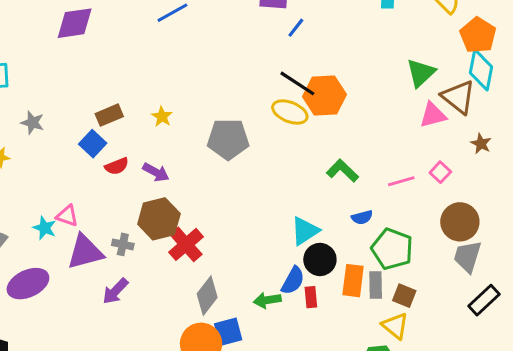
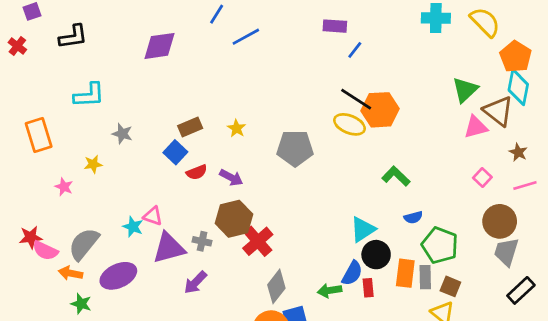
pink line: (401, 181) -> (525, 185), moved

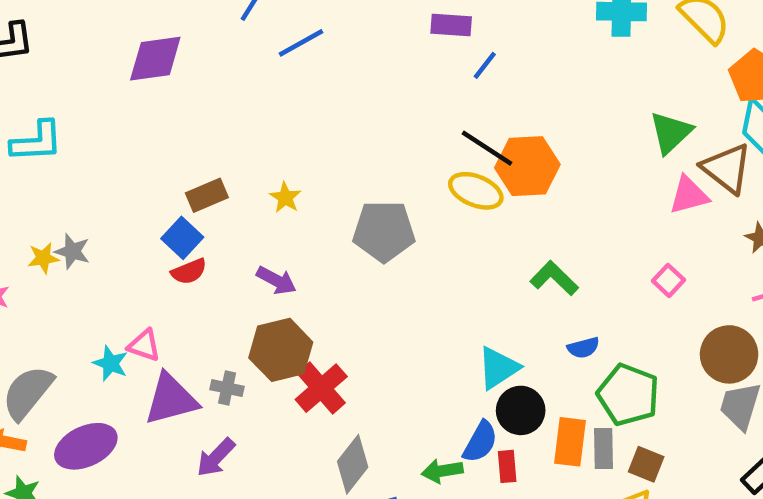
gray star: (122, 134) -> (72, 251), moved
red semicircle: (197, 172) -> (189, 271), moved
pink square: (482, 178) -> (669, 280), moved

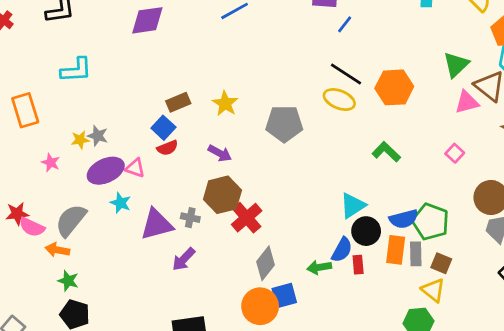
orange hexagon: (527, 166) -> (394, 87), moved
yellow star: (285, 198) -> (225, 104), size x1.4
pink triangle: (144, 345) -> (135, 168), moved
blue semicircle: (583, 348) -> (404, 219), moved, size x1.5
purple ellipse: (86, 446) -> (106, 171), moved

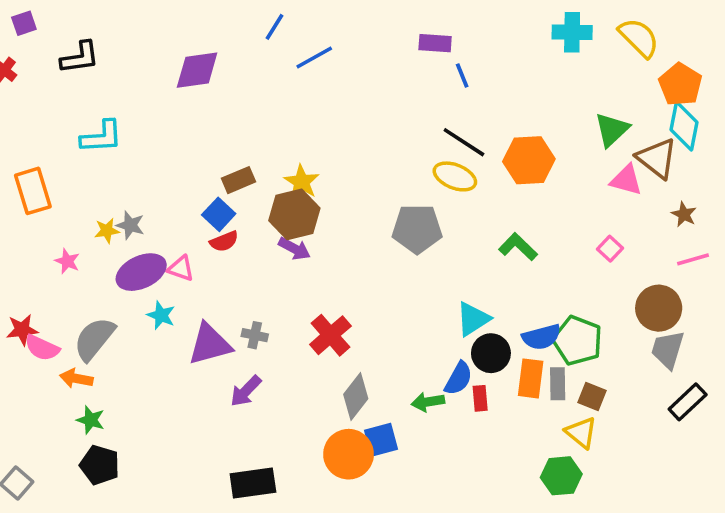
blue line: (345, 24) -> (462, 76), turned -60
pink triangle: (467, 102) -> (626, 180), turned 30
gray pentagon: (284, 124) -> (417, 229), moved
brown hexagon: (222, 195) -> (294, 214), moved

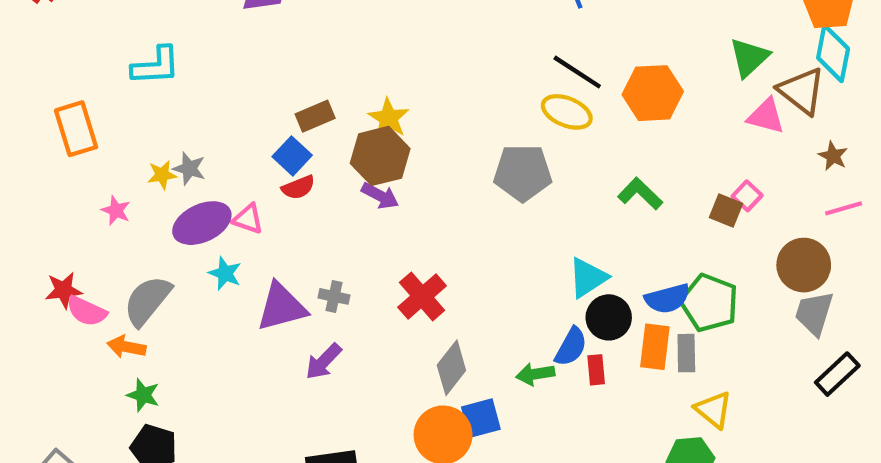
brown square: (592, 396) -> (726, 210), moved

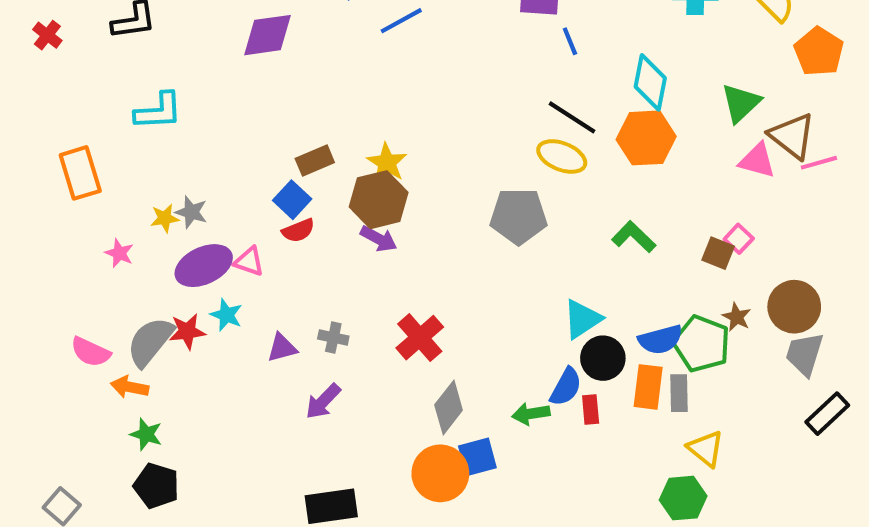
cyan diamond: (833, 53) -> (650, 82), moved
brown star: (833, 156) -> (737, 317), moved
pink line: (844, 208) -> (819, 163), moved
red star: (63, 290) -> (187, 331), moved
purple triangle: (282, 307) -> (282, 348), size x0.6

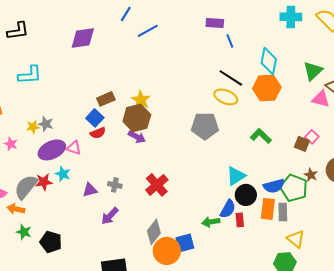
gray diamond: (449, 408) -> (154, 232), moved
black pentagon: (156, 486) -> (51, 242), moved

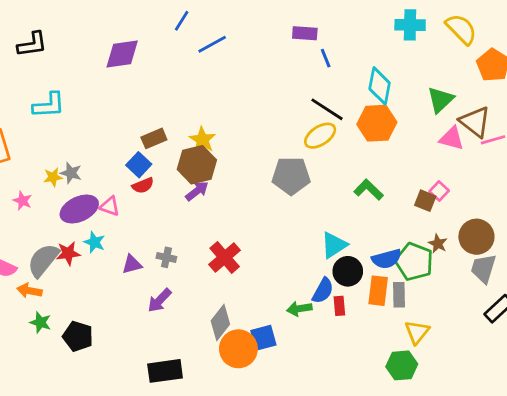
yellow ellipse: (226, 97) -> (320, 136), turned -55
purple arrow: (137, 137) -> (197, 191), turned -66
yellow triangle: (296, 239) -> (417, 332), turned 30

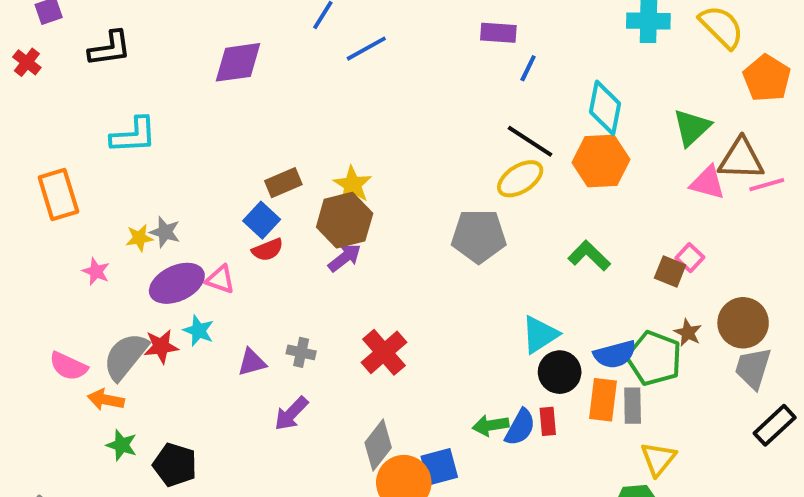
blue line: (326, 58) -> (528, 68), turned 48
brown triangle: (475, 122) -> (741, 159), turned -36
blue semicircle: (323, 291) -> (520, 427), moved

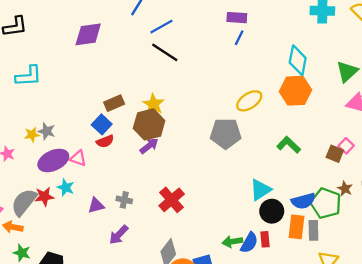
blue line: (528, 68) -> (239, 38), moved
black line: (530, 141) -> (165, 52), moved

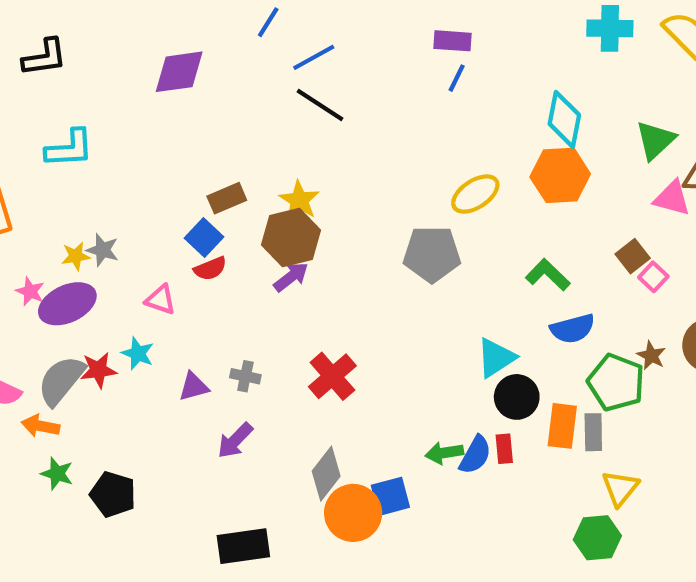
brown square: (335, 154) -> (633, 256), moved, turned 30
purple ellipse: (53, 160) -> (67, 304), moved
blue semicircle: (303, 201) -> (573, 329), moved

